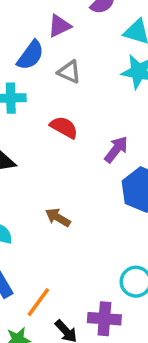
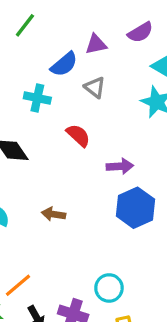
purple arrow: (116, 149) -> (120, 166), turned 35
brown arrow: (58, 217) -> (54, 214), turned -35

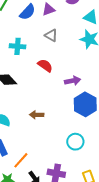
blue semicircle: (64, 64) -> (28, 12), moved
cyan circle: (109, 288) -> (75, 142), moved

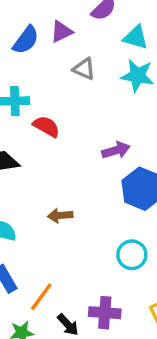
gray triangle: (51, 35) -> (84, 69), moved
red semicircle: (45, 66) -> (46, 126), moved

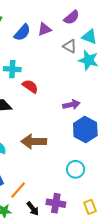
gray triangle: (84, 69) -> (70, 46), moved
brown arrow: (60, 216) -> (34, 141), size x1.6

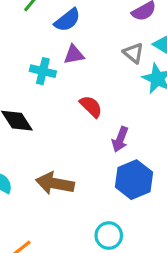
purple triangle: (44, 29) -> (74, 55), moved
red semicircle: (30, 86) -> (91, 107), moved
purple arrow: (71, 105) -> (120, 139), turned 112

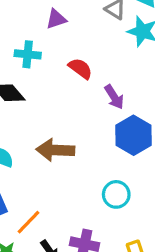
cyan cross: (43, 71) -> (28, 54), moved
purple arrow: (120, 139) -> (114, 97), turned -45

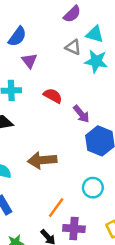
purple triangle: (56, 19) -> (29, 61), turned -42
orange line: (29, 222) -> (56, 208), moved

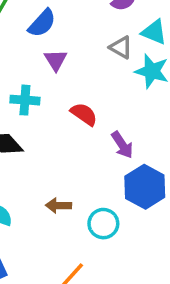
brown arrow: (42, 160) -> (58, 205), size x0.6
cyan circle: (93, 188) -> (103, 224), moved

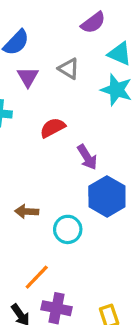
gray triangle: (121, 47) -> (69, 69), moved
red semicircle: (84, 114) -> (53, 128), turned -65

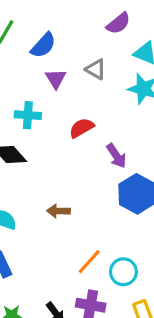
cyan circle: (68, 229) -> (123, 272), moved
orange line: (37, 277) -> (89, 262), moved

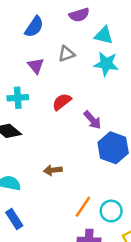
purple semicircle: (118, 23) -> (79, 15), turned 30
blue semicircle: (43, 45) -> (34, 27), moved
gray triangle: (96, 69) -> (66, 54), turned -42

